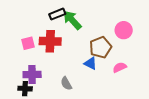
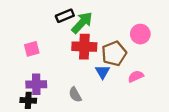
green arrow: (72, 20) -> (82, 23), turned 85
red cross: (50, 41) -> (84, 47), moved
blue triangle: (90, 63) -> (103, 72), turned 32

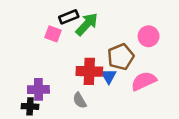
red cross: (84, 47) -> (89, 71), moved
pink square: (32, 49) -> (53, 34), moved, turned 35
pink semicircle: (136, 76) -> (144, 81), size x1.5

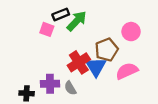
red cross: (89, 71) -> (79, 62), turned -35
blue triangle: (109, 76) -> (96, 67), size x1.5
purple cross: (38, 89) -> (50, 84), moved

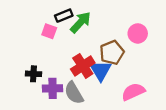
pink semicircle: (127, 71) -> (133, 92), moved
gray semicircle: (70, 88) -> (74, 93), size x1.5
black cross: (27, 93) -> (33, 74), moved

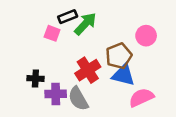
blue triangle: (101, 70) -> (123, 75), moved, turned -45

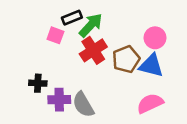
red cross: (88, 70) -> (93, 50), moved
blue triangle: (123, 75) -> (151, 66), moved

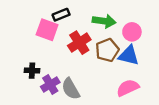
green arrow: (91, 25) -> (104, 21), moved, turned 55
pink square: (55, 35) -> (47, 30), size x1.5
purple cross: (59, 100) -> (50, 85), turned -30

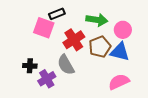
gray semicircle: (71, 89) -> (66, 65), moved

